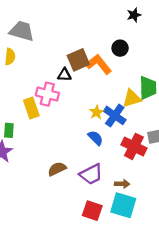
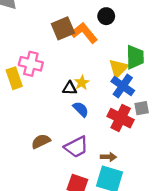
black triangle: (64, 75) -> (70, 88), moved
yellow triangle: (132, 98) -> (118, 68), turned -30
blue cross: (115, 115) -> (123, 86), moved

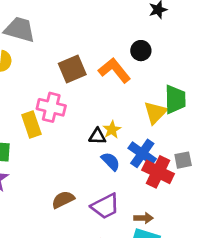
brown square: (63, 28) -> (72, 69), moved
blue cross: (123, 86) -> (142, 153), moved

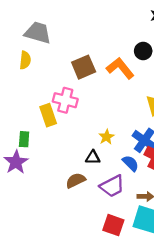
yellow star: (112, 130) -> (106, 137), moved
black triangle: (97, 136) -> (93, 157), moved
blue semicircle: (111, 161) -> (131, 163), moved

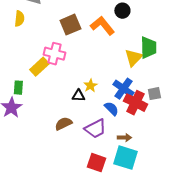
yellow rectangle: (48, 115) -> (39, 67), turned 66
black triangle: (93, 157) -> (78, 96), moved

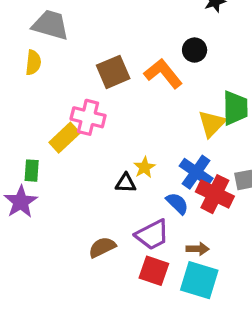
brown semicircle: (63, 124) -> (102, 247), moved
red square: (96, 163) -> (154, 271), moved

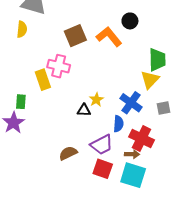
yellow triangle: (212, 124) -> (150, 80), moved
yellow rectangle: (65, 138) -> (43, 80), turned -66
red cross: (215, 194) -> (141, 138), moved
blue semicircle: (177, 203) -> (118, 124), turned 49

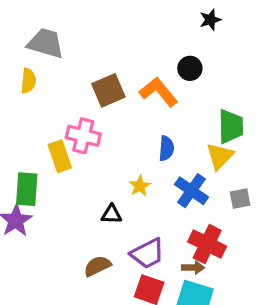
green rectangle: (21, 102) -> (27, 189), size x1.5
black triangle: (84, 110) -> (111, 214), moved
blue semicircle: (118, 124) -> (166, 148), moved

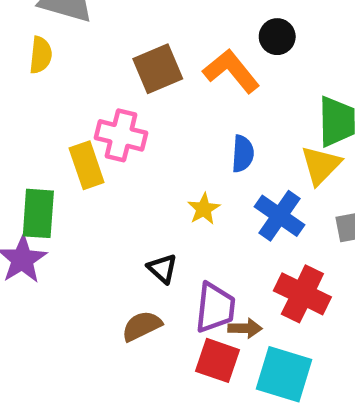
black triangle: (111, 214) -> (162, 269), moved, turned 40
purple trapezoid: (148, 253) -> (215, 308), turned -57
brown arrow: (193, 268) -> (245, 328), moved

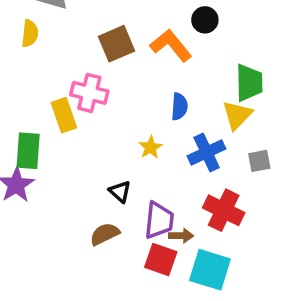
blue cross: (279, 216) -> (207, 152), turned 30

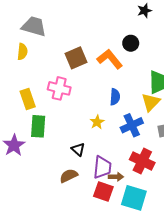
yellow rectangle: (64, 115) -> (28, 99), moved
green rectangle: (28, 151) -> (38, 126), moved

